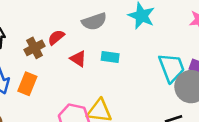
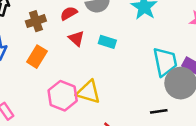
red semicircle: (56, 37) -> (69, 13), moved
orange rectangle: (27, 84) -> (37, 57), moved

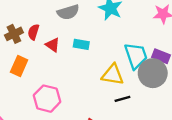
red semicircle: (69, 13) -> (33, 32), moved, turned -35
yellow triangle: (88, 92) -> (113, 75), moved
black line: (159, 111) -> (122, 99), moved

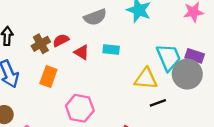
red semicircle: (33, 32) -> (61, 40), turned 49

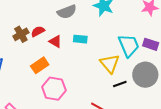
gray circle: (187, 74) -> (145, 75), moved
orange rectangle: (48, 77) -> (40, 65), moved, turned 36
yellow triangle: (146, 79) -> (110, 64), turned 45

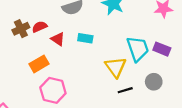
gray circle: (145, 75) -> (154, 82), size x0.6

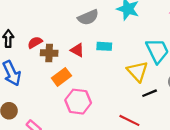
red semicircle: (40, 27) -> (35, 42), moved
brown cross: (21, 29) -> (49, 53), moved, turned 35

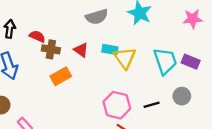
red semicircle: (35, 42) -> (37, 36), turned 48
yellow triangle: (137, 71) -> (125, 58), moved
pink hexagon: (78, 102) -> (117, 105), moved

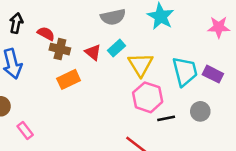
cyan rectangle: (110, 49) -> (116, 48), moved, turned -56
pink hexagon: (117, 105) -> (148, 97), moved

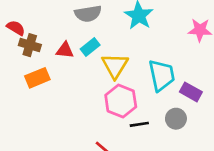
red triangle: (93, 52) -> (65, 50), turned -36
purple rectangle: (213, 74) -> (191, 92), moved

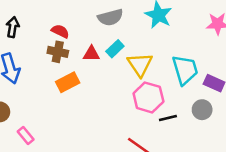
red semicircle: (16, 28) -> (60, 31), moved

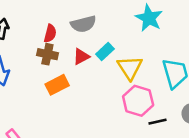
gray semicircle: (110, 17) -> (83, 24), moved
red semicircle: (60, 31) -> (50, 33), turned 78
red triangle: (91, 54) -> (81, 56), turned -30

